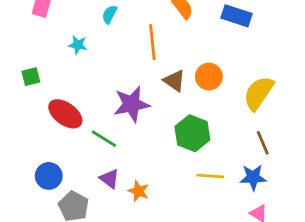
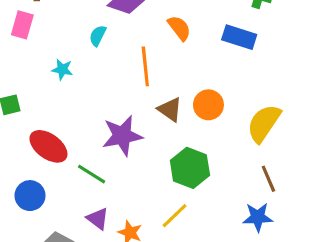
blue circle: (49, 176) -> (30, 196), moved
yellow line: (210, 176) -> (175, 216), moved, turned -48

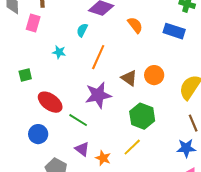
orange line: (145, 66) -> (98, 57), moved, turned 30

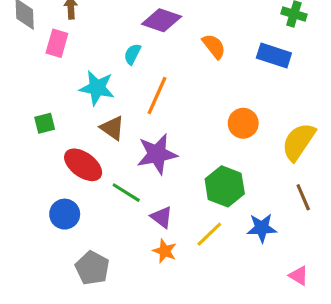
cyan star: (59, 52) -> (97, 88), size x1.6
brown triangle: (129, 78) -> (112, 128), moved
blue star: (186, 148) -> (262, 228), moved
purple triangle: (82, 149) -> (162, 217), moved

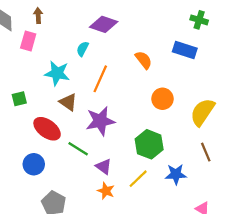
orange semicircle: (214, 46) -> (144, 60), moved

